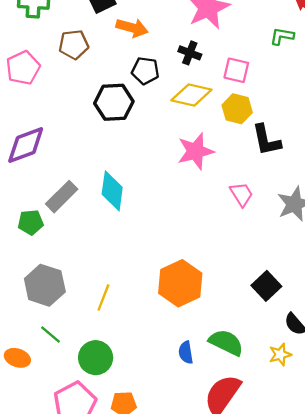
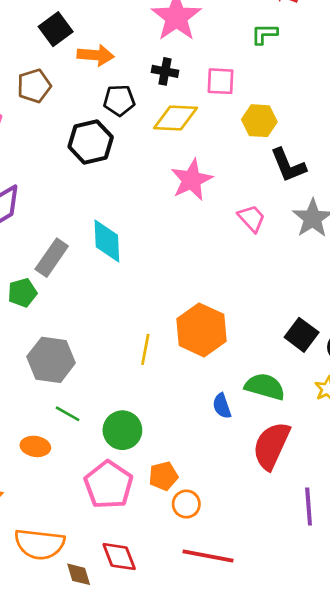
yellow hexagon: (237, 109) -> (259, 121), moved
black L-shape: (266, 140) -> (288, 165), moved
black square: (266, 286) -> (302, 335), moved
yellow line: (103, 298) -> (145, 349), moved

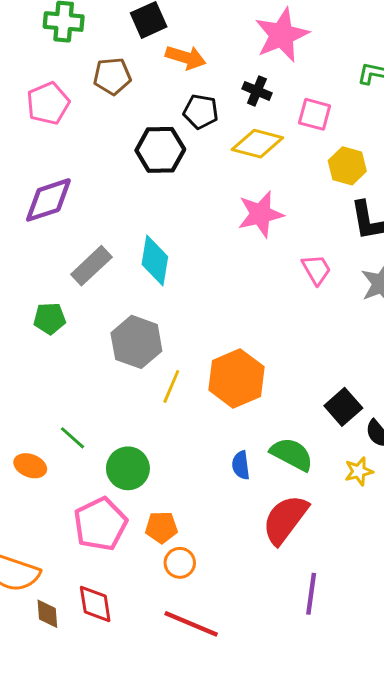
green pentagon: (22, 293) -> (50, 319), moved
gray hexagon: (51, 360) -> (136, 342), moved

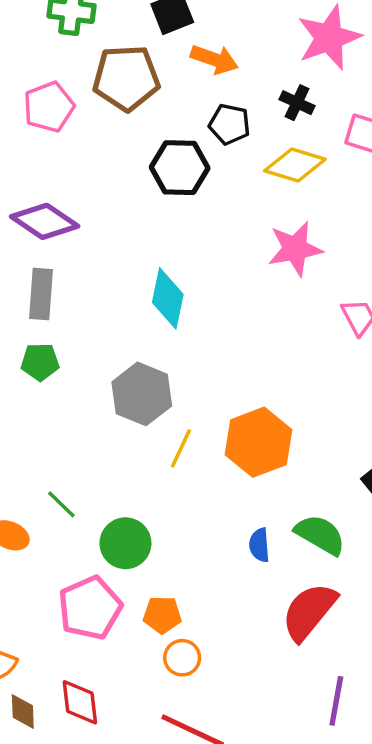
brown pentagon: (112, 76) -> (126, 78), size x1.5
purple diamond: (48, 200) -> (45, 221), turned 50
gray rectangle: (91, 266) -> (41, 294), moved, turned -45

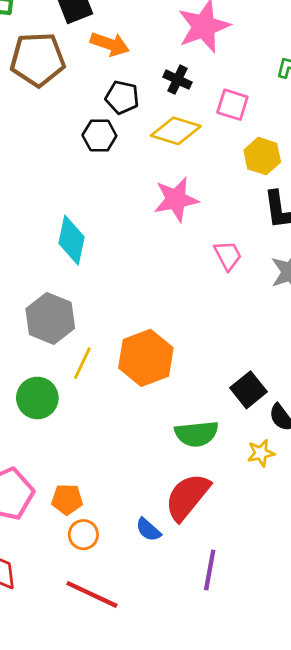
black hexagon: (180, 168) -> (99, 136), moved, size x0.7
green semicircle: (320, 535) -> (196, 434), turned 144
green circle: (125, 543) -> (37, 398), moved
blue semicircle: (259, 545) -> (148, 530), moved, turned -44

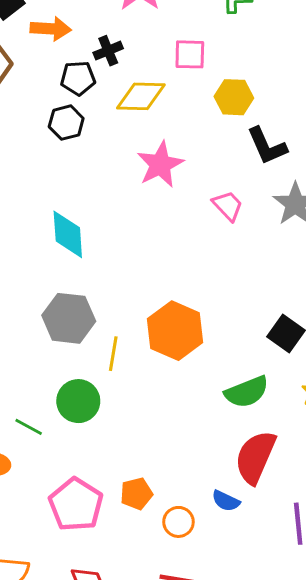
black cross: (178, 80) -> (108, 51), moved, turned -32
orange circle: (83, 535) -> (178, 522), moved

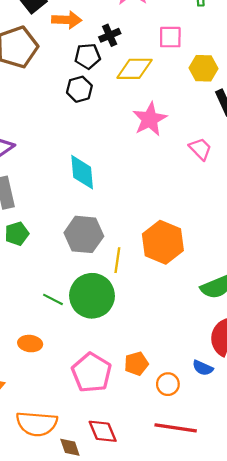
green circle: (78, 401) -> (92, 296), size x1.4
green line: (29, 427) -> (53, 299), moved

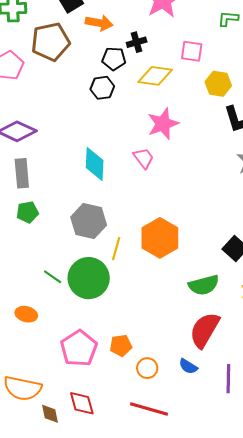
pink trapezoid: (200, 149) -> (144, 158), moved
blue semicircle: (203, 368) -> (188, 366), moved

